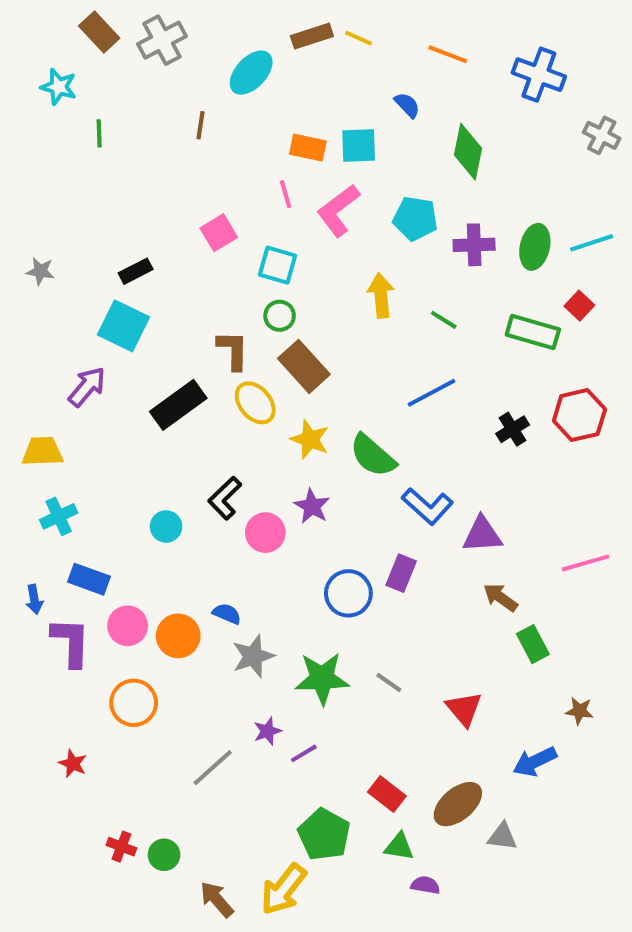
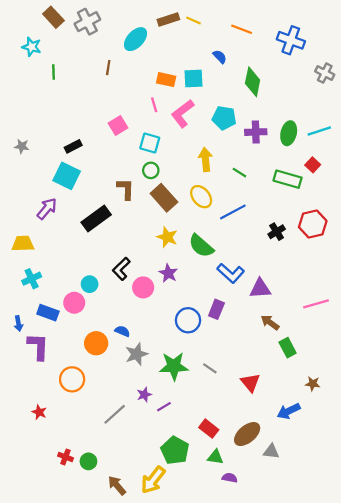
yellow ellipse: (255, 403) -> (201, 197), moved
pink circle: (128, 626) -> (74, 303), moved

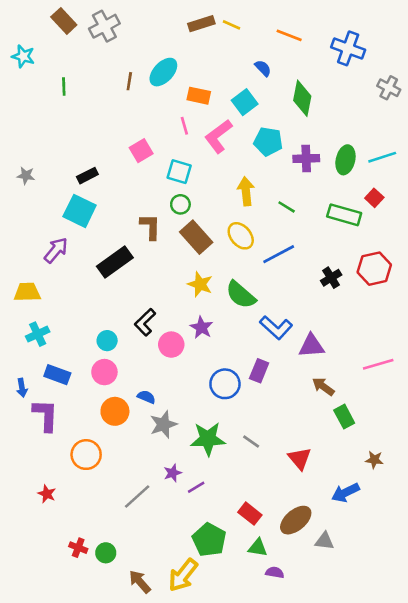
cyan ellipse: (135, 39) -> (163, 72), moved
cyan star: (32, 47) -> (23, 56), moved
cyan square: (193, 78) -> (245, 102), moved, turned -35
pink circle: (74, 303) -> (104, 372), moved

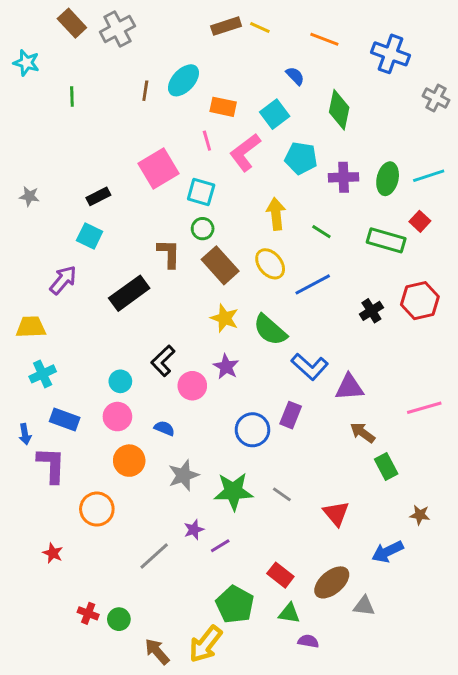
pink square: (141, 151) -> (159, 168), size x1.5
cyan square: (80, 211) -> (90, 236), size x0.7
blue semicircle: (146, 397) -> (164, 428), moved

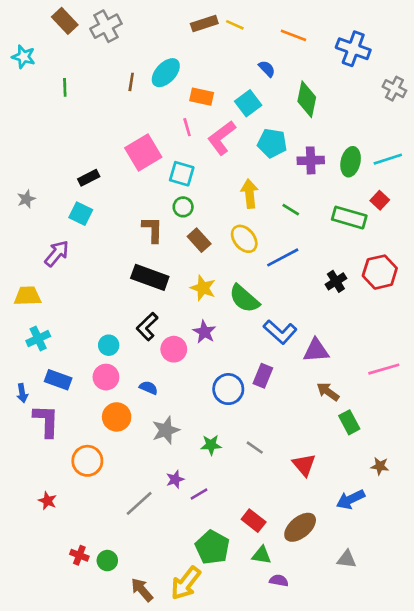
gray star: (29, 196) -> (26, 199), moved, turned -30
brown rectangle: (220, 265) -> (199, 240), size x0.7
black rectangle: (129, 293) -> (150, 277), moved, turned 56
green star: (233, 491) -> (211, 445), size x0.6
gray triangle: (364, 606) -> (347, 559), moved

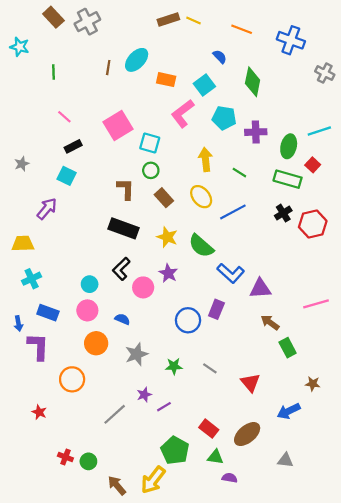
pink line: (187, 127) -> (64, 117), moved, turned -32
green ellipse: (351, 162) -> (289, 146), moved
black cross: (336, 281) -> (283, 213), moved

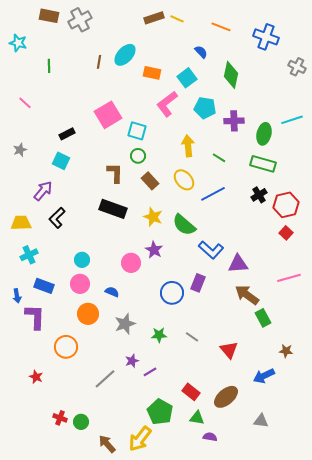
brown rectangle: (53, 17) -> (49, 16), turned -36
pink line: (64, 117) -> (25, 103), moved
red square: (313, 165) -> (286, 233), moved
black L-shape: (121, 269) -> (57, 218), moved
brown arrow: (270, 322) -> (247, 295), size x1.4

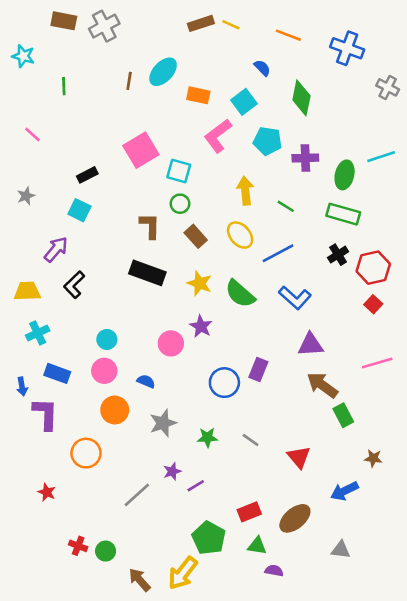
blue L-shape: (211, 250) -> (295, 298), moved
red rectangle: (191, 392) -> (249, 512), turned -60

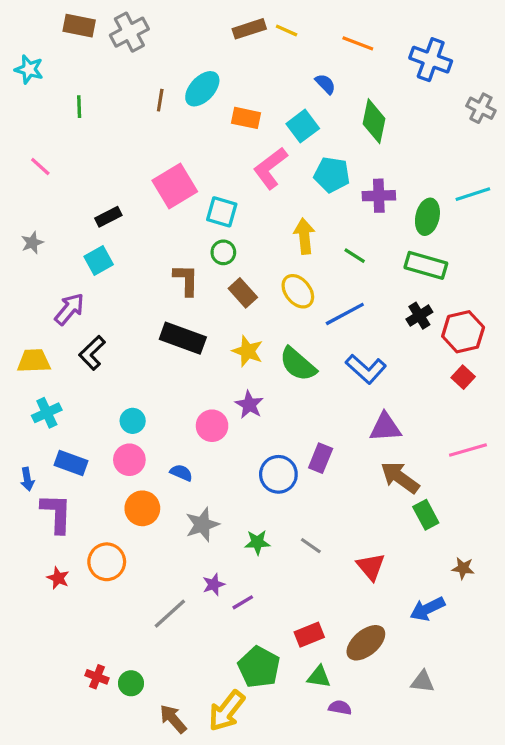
cyan square: (79, 210) -> (99, 260), turned 35
red star: (47, 492) -> (58, 578), moved

